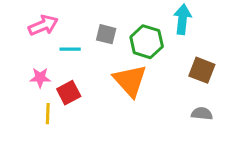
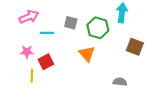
orange triangle: (130, 81) -> (87, 54), size x0.7
gray semicircle: (202, 114) -> (120, 82), moved

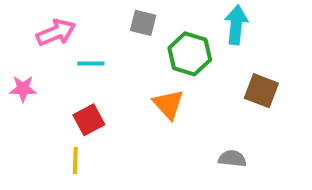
gray square: (71, 23) -> (143, 23), moved
pink star: (27, 52) -> (23, 89), moved
yellow line: (32, 76) -> (75, 160), moved

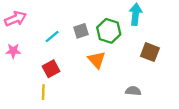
gray square: (143, 23) -> (81, 31), moved, turned -32
pink arrow: (56, 33) -> (15, 19), moved
cyan line: (91, 64) -> (52, 36), turned -40

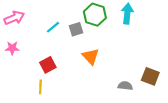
green hexagon: (109, 31) -> (95, 15), moved
cyan line: (52, 36) -> (53, 27), moved
brown square: (150, 52) -> (150, 76), moved

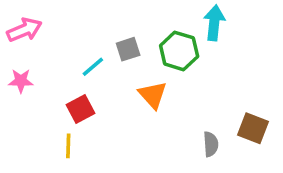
green hexagon: (95, 15) -> (179, 51), moved
cyan line: (53, 27) -> (93, 67), moved
gray semicircle: (125, 86) -> (211, 144), turned 80

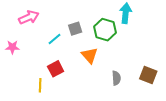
pink arrow: (24, 30) -> (29, 17), moved
red square: (81, 109) -> (56, 69), moved
gray semicircle: (211, 144) -> (116, 78), moved

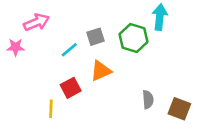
pink star: (12, 47) -> (16, 47), moved
orange triangle: (90, 55) -> (101, 71), moved, turned 48
brown square: (148, 75) -> (179, 109), moved

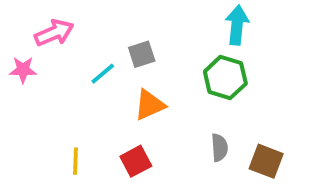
green hexagon: (134, 38) -> (225, 78), moved
red square: (71, 88) -> (136, 161), moved

